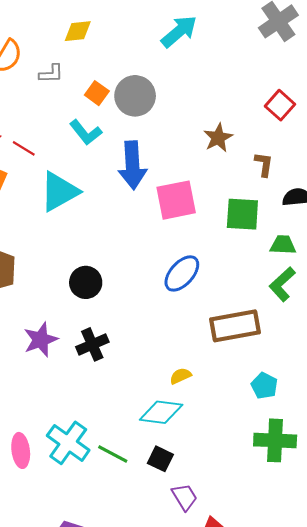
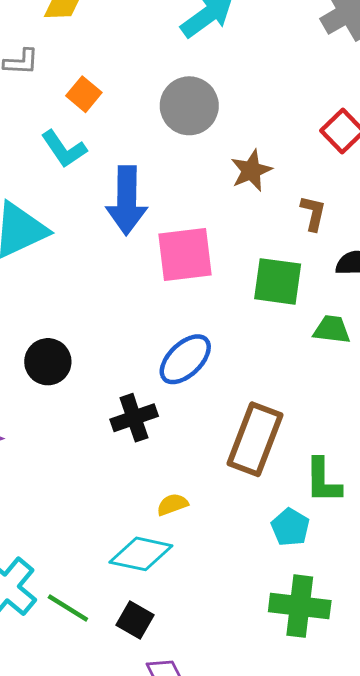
gray circle: (135, 96) -> (189, 106), moved
green L-shape: (282, 284) -> (323, 481), moved, turned -52
brown rectangle: (235, 326) -> (255, 439), turned -63
black cross: (92, 344) -> (134, 418), moved

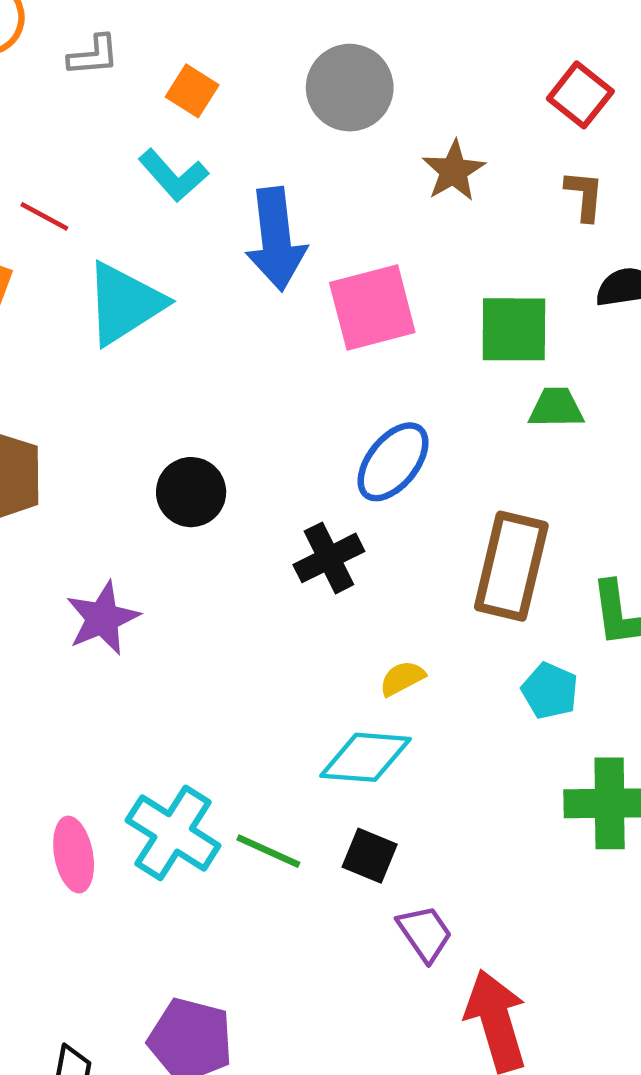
brown L-shape: (313, 213) -> (584, 196), moved
green trapezoid: (332, 329) -> (556, 408), moved
cyan pentagon: (290, 527) -> (550, 691), moved

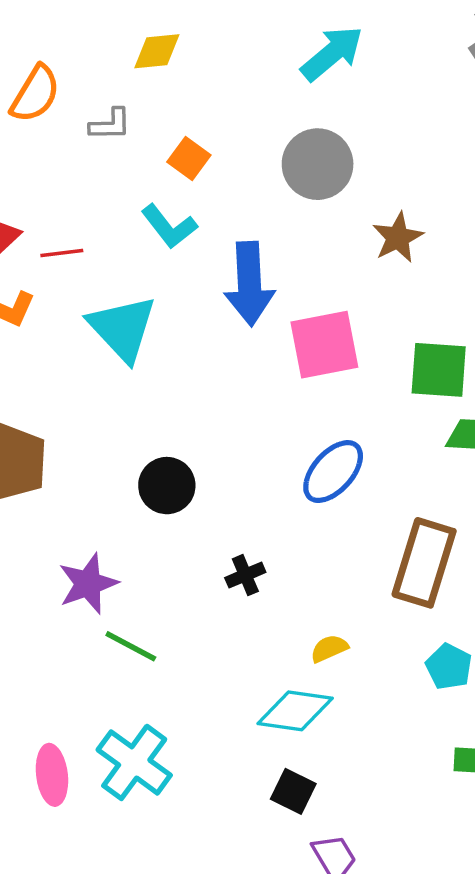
red line: (44, 216) -> (62, 253), turned -39
cyan triangle: (124, 303) -> (122, 328), turned -44
black cross: (329, 558) -> (245, 575), moved, size x0.7
green line: (268, 851) -> (131, 646), moved

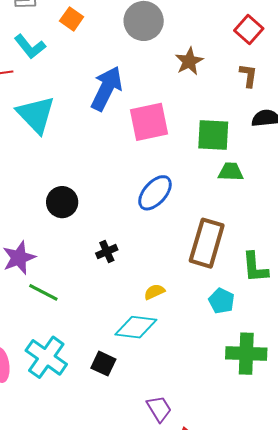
cyan L-shape: (169, 226) -> (30, 47), moved
blue arrow: (249, 284) -> (107, 88), turned -150
black square: (293, 791) -> (103, 364), moved

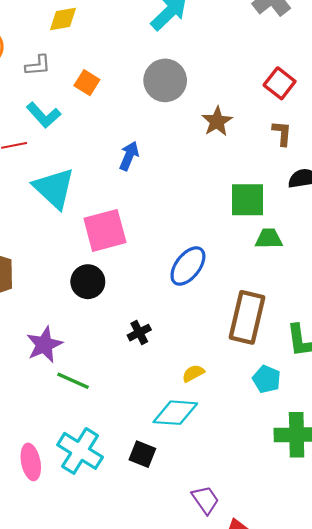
blue arrow: (107, 88) -> (129, 156), size x0.6
pink square: (149, 122) -> (105, 230), moved

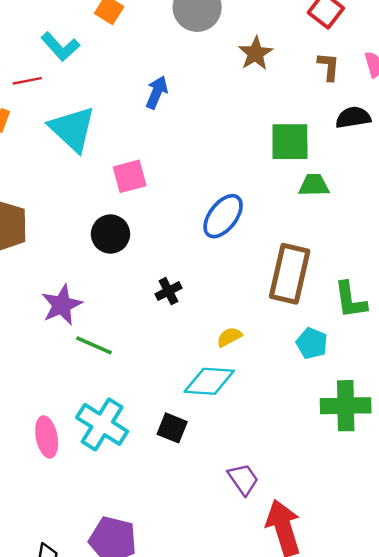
pink square: (105, 230) -> (130, 176), size x0.7

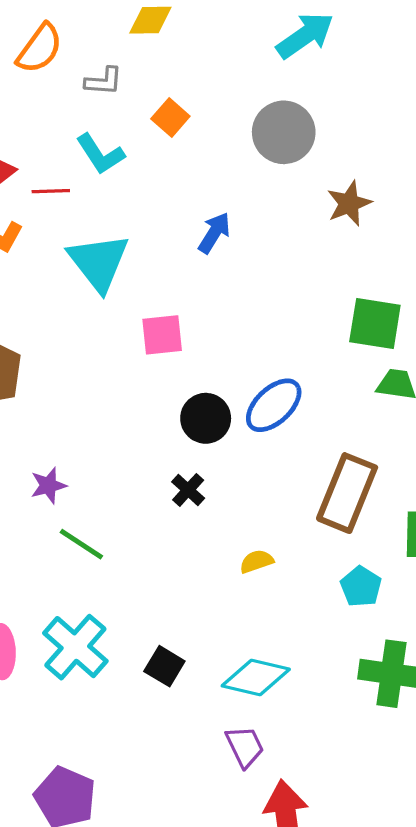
black circle: (110, 234) -> (206, 418), moved
black cross: (168, 291) -> (188, 490), turned -30
purple star: (62, 305) -> (48, 485), size x0.7
cyan diamond: (209, 381) -> (256, 678), moved

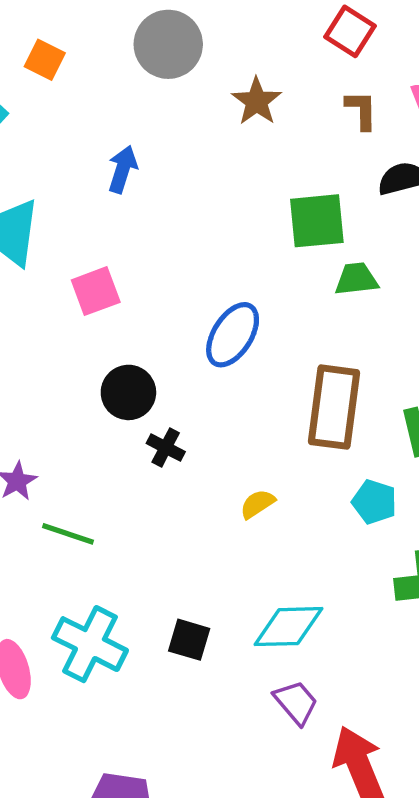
black circle: (206, 418) -> (128, 392), moved

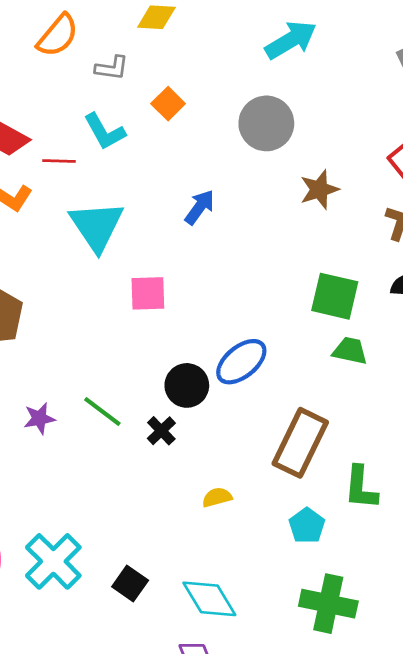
black circle: (128, 392) -> (187, 385), moved
green line: (68, 534) -> (102, 412), moved
cyan diamond: (288, 627) -> (209, 599), turned 42

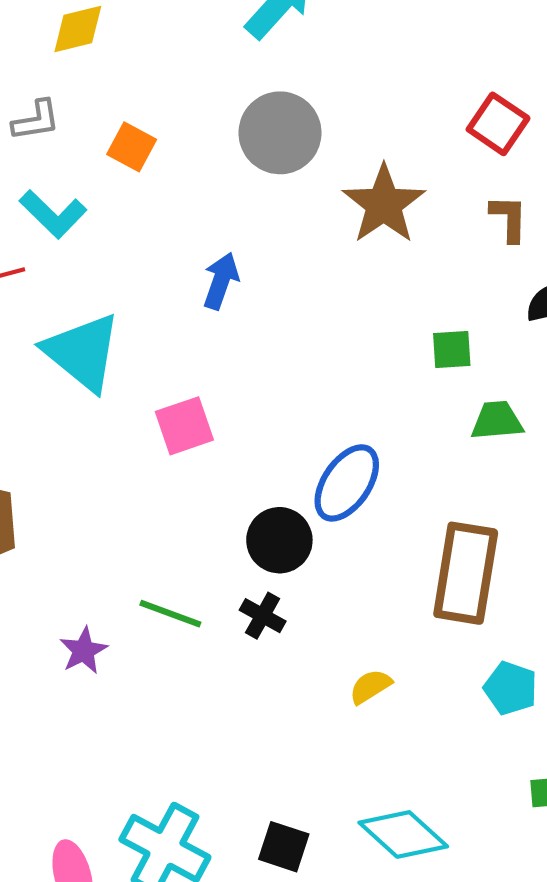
brown star: (319, 190) -> (384, 204), size x1.4
green square: (335, 296) -> (452, 350), size x0.6

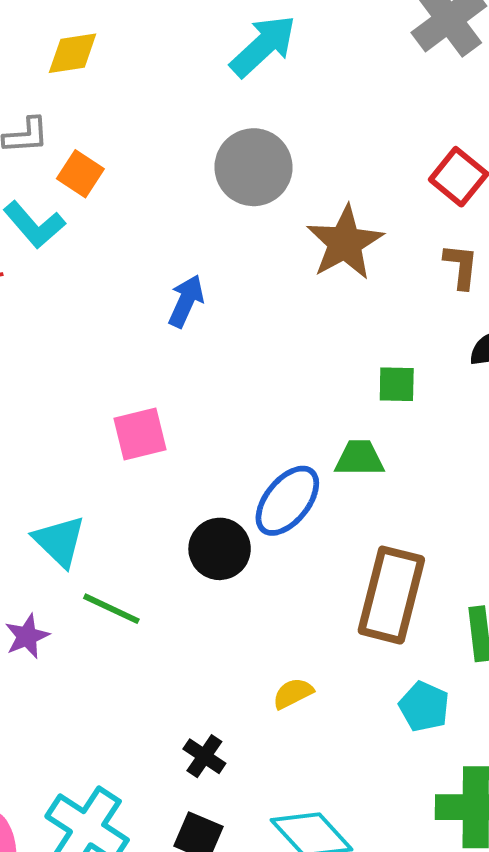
orange square: (132, 147) -> (80, 174), moved
cyan triangle: (82, 352) -> (59, 541), moved, size x0.7
green trapezoid: (497, 421) -> (359, 458), moved
black cross: (263, 616) -> (204, 756), moved

